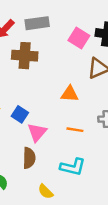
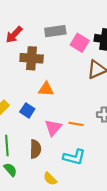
gray rectangle: (37, 23) -> (55, 31), moved
orange triangle: (70, 94) -> (46, 89), moved
pink triangle: (37, 132) -> (53, 128), moved

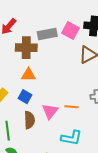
gray rectangle: (55, 31) -> (47, 34), moved
orange triangle: (46, 89) -> (28, 75), moved
brown semicircle: (35, 149) -> (29, 120), moved

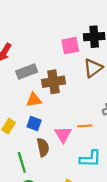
pink square: (70, 31) -> (70, 46), turned -30
gray rectangle: (47, 34) -> (27, 72), moved
brown cross: (26, 48) -> (53, 82), moved

